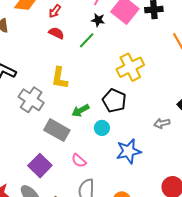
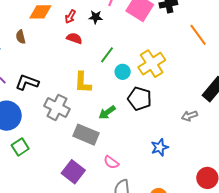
black star: (98, 20) -> (96, 17), moved
green line: (87, 40) -> (107, 55), moved
cyan circle: (102, 128) -> (123, 72), moved
blue star: (129, 151) -> (160, 147), size x0.7

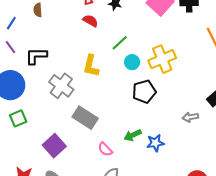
black L-shape: (27, 82) -> (36, 56), turned -30
black pentagon: (140, 99) -> (144, 92), turned 30
green arrow: (107, 112) -> (133, 135), moved
purple square: (73, 172) -> (54, 146), moved

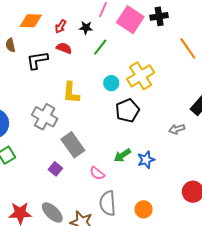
green line: (120, 43) -> (100, 47), moved
black L-shape: (36, 56) -> (37, 60), moved
gray rectangle: (85, 118) -> (73, 145), turned 30
purple square: (54, 146) -> (55, 169), moved, size x0.6

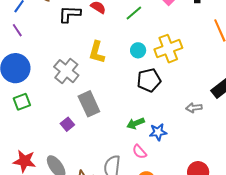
pink semicircle: (97, 173) -> (139, 152), moved

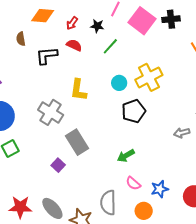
blue star: (158, 132) -> (160, 189), moved

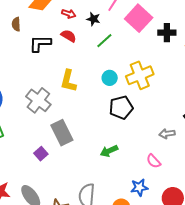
black cross: (171, 19) -> (167, 33), moved
red arrow: (72, 23) -> (69, 14), turned -112
pink semicircle: (133, 183) -> (154, 161), moved

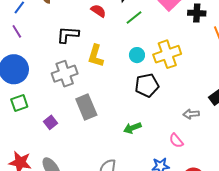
black L-shape: (40, 43) -> (68, 35), moved
gray cross: (38, 100) -> (65, 74), turned 30
purple square: (41, 154) -> (50, 122), moved

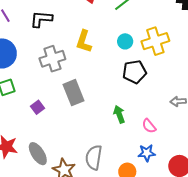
black L-shape: (68, 35) -> (41, 19), moved
green arrow: (132, 128) -> (119, 114), turned 90
pink semicircle: (176, 141) -> (149, 126), moved

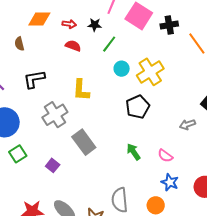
cyan circle: (125, 41) -> (122, 69), moved
blue star: (147, 153) -> (170, 182), turned -30

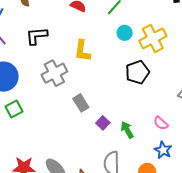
gray rectangle: (84, 142) -> (81, 103), size x0.7
green arrow: (133, 152) -> (127, 130), moved
purple square: (53, 165) -> (103, 123), moved

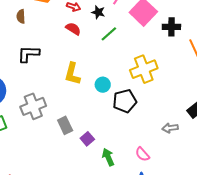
cyan circle: (125, 33) -> (103, 85), moved
gray cross: (54, 73) -> (33, 106), moved
purple square: (103, 123) -> (87, 139), moved

